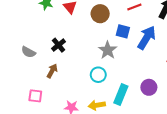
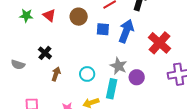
gray star: (108, 50) -> (119, 66), moved
brown arrow: (52, 71) -> (56, 74), moved

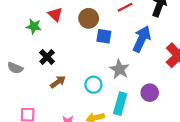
green star: (26, 16) -> (34, 26), moved
blue square: (103, 29) -> (104, 36), moved
gray star: (119, 66) -> (119, 69), moved
brown arrow: (56, 74) -> (58, 82), turned 32

